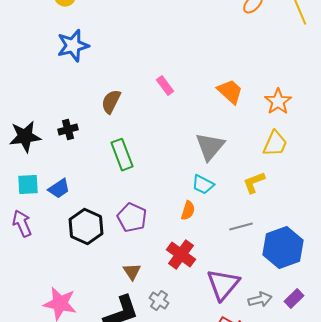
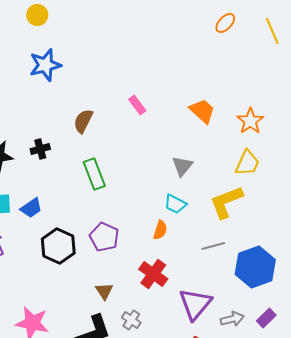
gray triangle: (210, 147) -> (182, 166), size x0.7
yellow L-shape: (254, 183) -> (226, 202), size x1.5

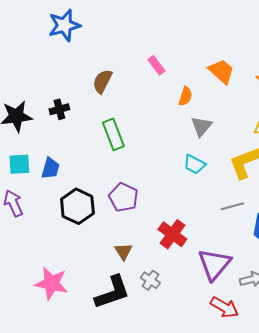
blue trapezoid: (31, 208) -> (50, 168), turned -40
orange semicircle: (160, 230) -> (185, 96), moved

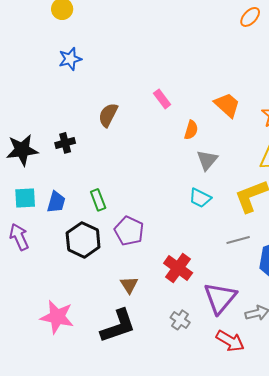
blue star: (64, 25) -> (70, 59), size x0.7
green rectangle: (113, 134) -> (98, 200), moved, size x0.7
gray cross: (150, 280) -> (180, 320), moved

